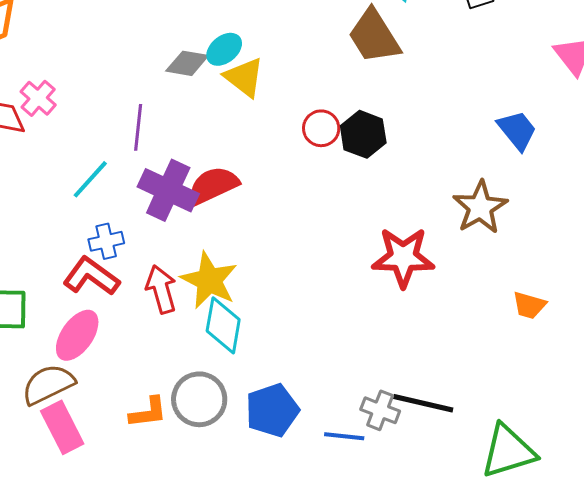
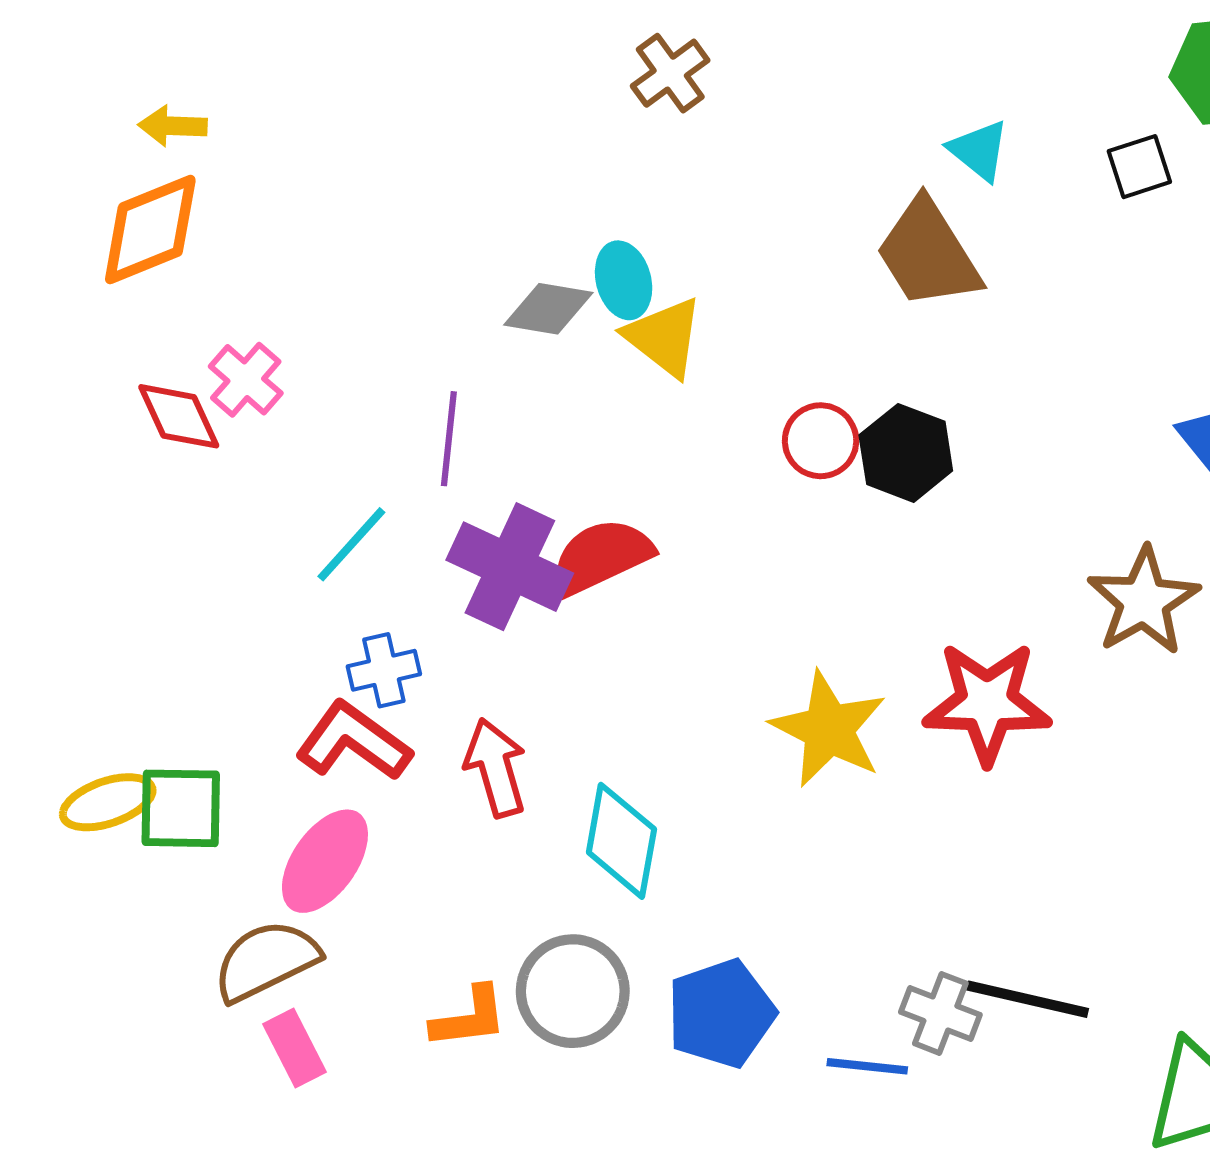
cyan ellipse: (224, 49) -> (624, 280), turned -66
yellow star: (209, 280) -> (829, 729), moved
pink rectangle: (62, 427) -> (295, 1048), size x0.7

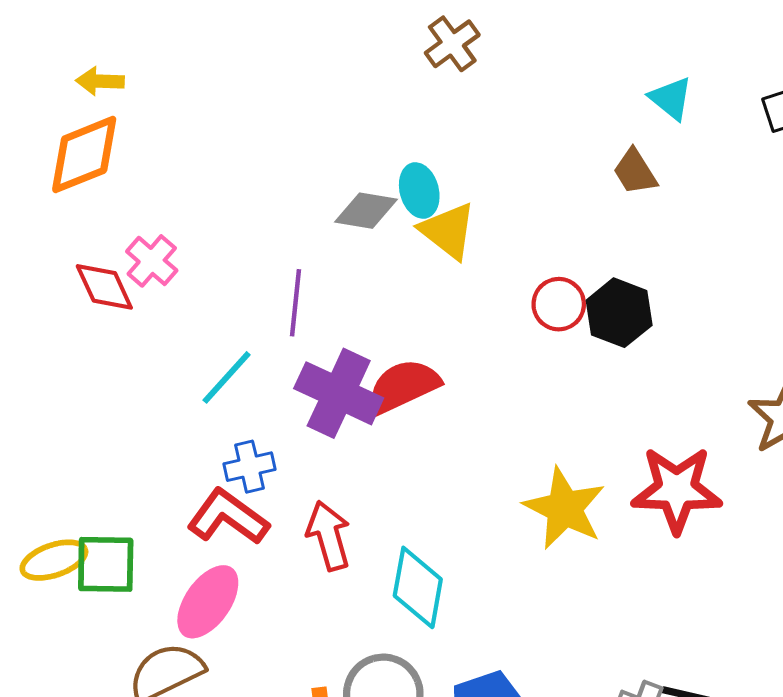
brown trapezoid: (928, 254) -> (635, 172), size x0.6

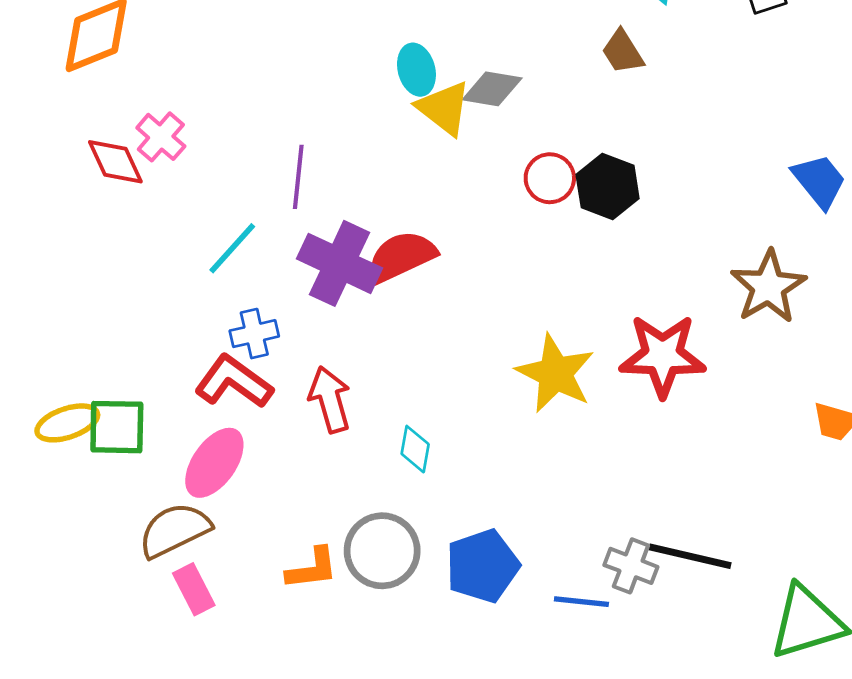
gray diamond: (366, 211) -> (492, 89), moved
cyan diamond: (418, 587) -> (415, 449), size x0.6

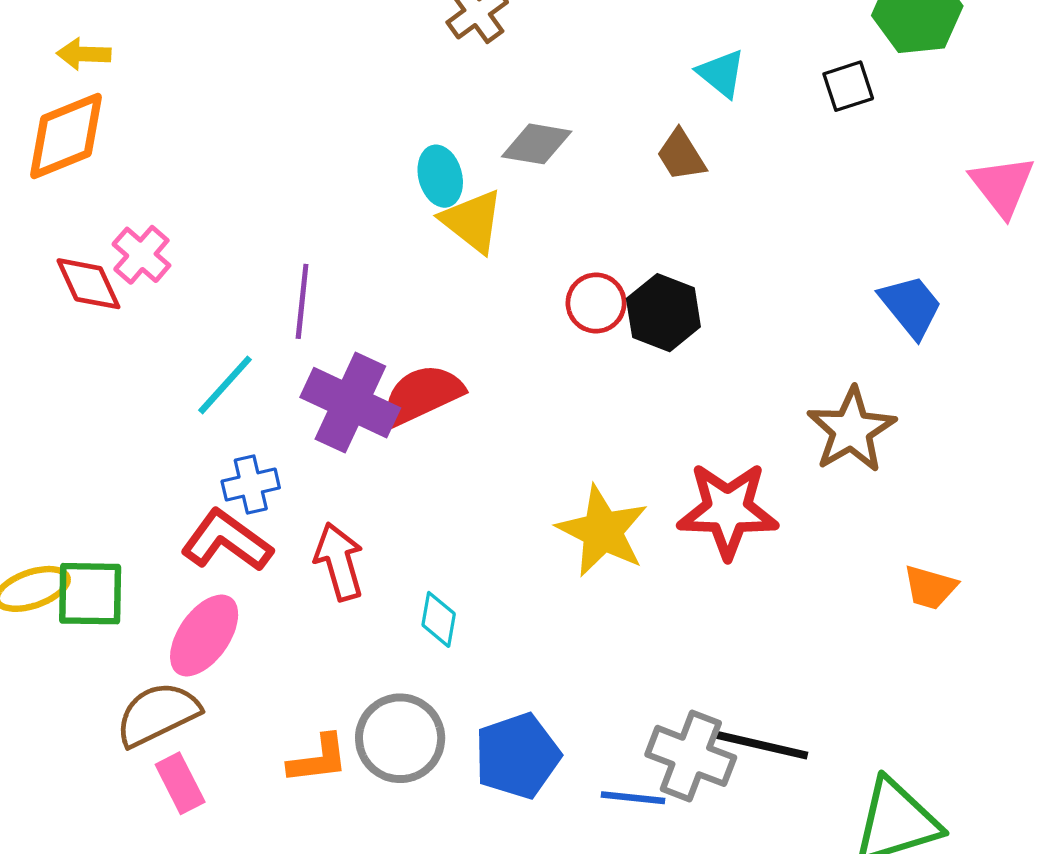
gray diamond: (492, 89) -> (537, 144), moved
gray cross: (631, 566) -> (691, 756), size x1.4

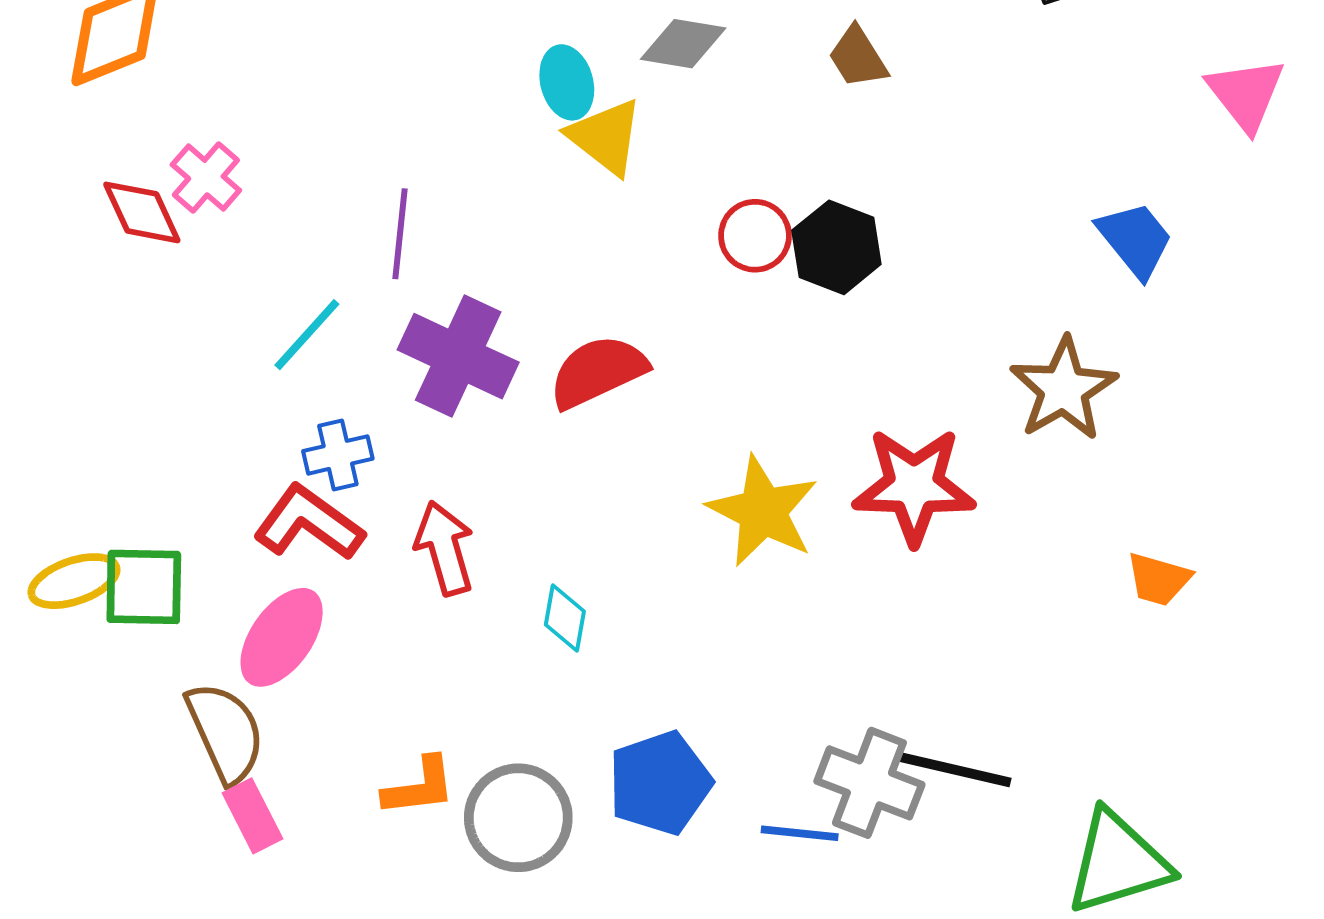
red semicircle: (423, 395) -> (598, 372), moved
brown semicircle: (158, 714) -> (225, 732), turned 92
gray circle: (400, 738) -> (518, 818), moved

